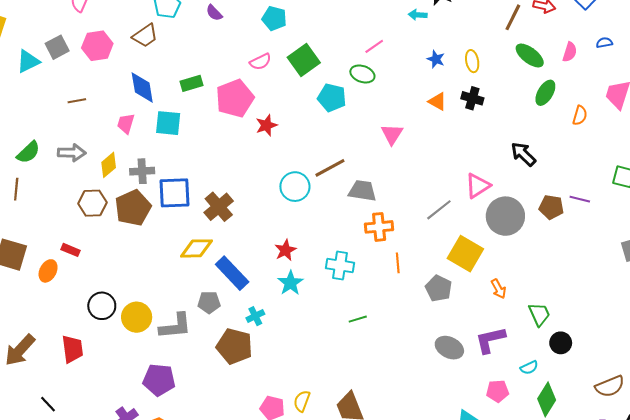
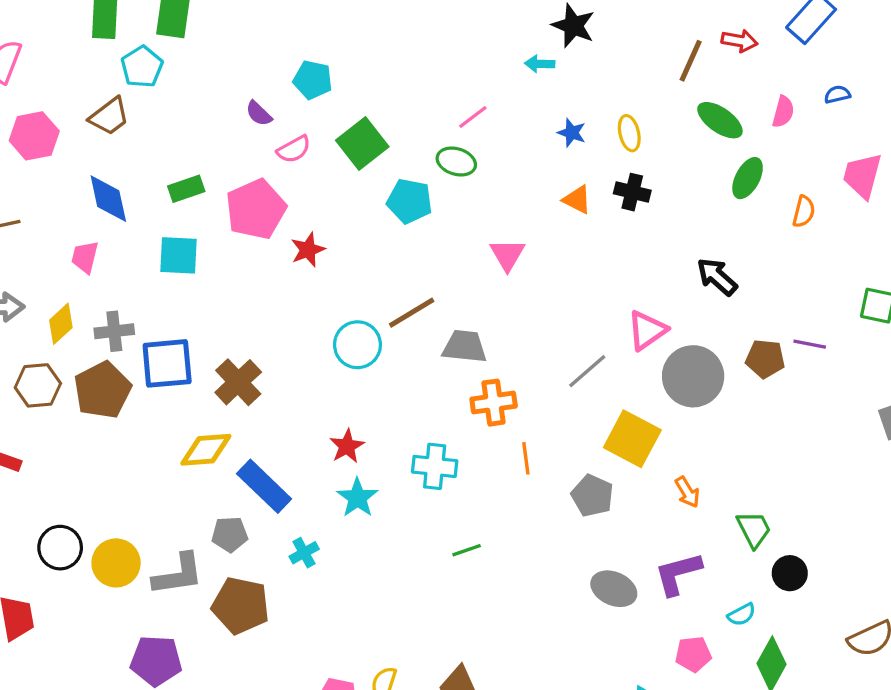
purple semicircle: (214, 13) -> (259, 114), moved
cyan square: (168, 123) -> (179, 255), moved
brown pentagon: (234, 346) -> (241, 606), moved

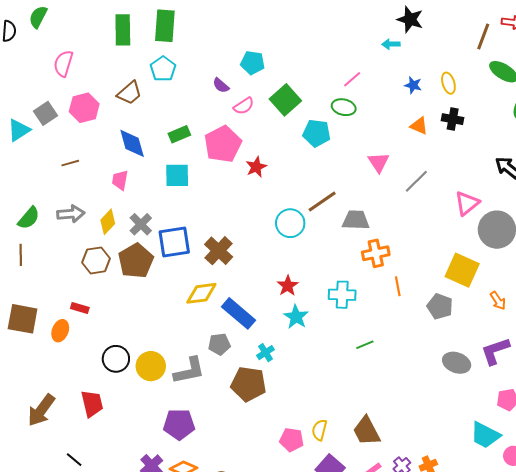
cyan pentagon: (142, 67) -> (163, 69), moved
gray cross: (114, 331) -> (141, 224), turned -35
gray line: (587, 371) -> (416, 181), moved
brown pentagon: (241, 606) -> (248, 384), moved

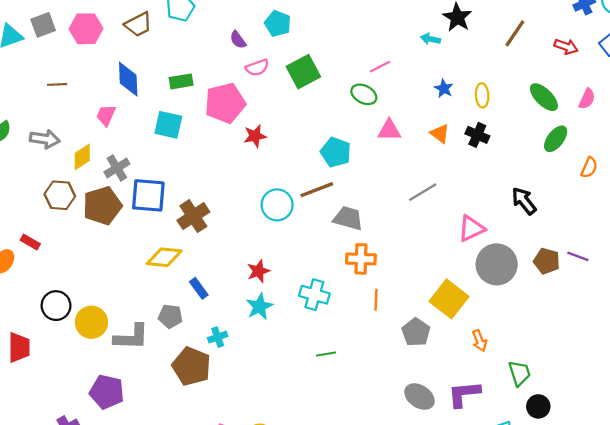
brown line: (483, 36) -> (515, 33), moved
cyan pentagon: (317, 133) -> (336, 152), moved
pink triangle: (379, 162) -> (389, 130), moved, turned 50
blue rectangle: (238, 313) -> (199, 288), size x0.6

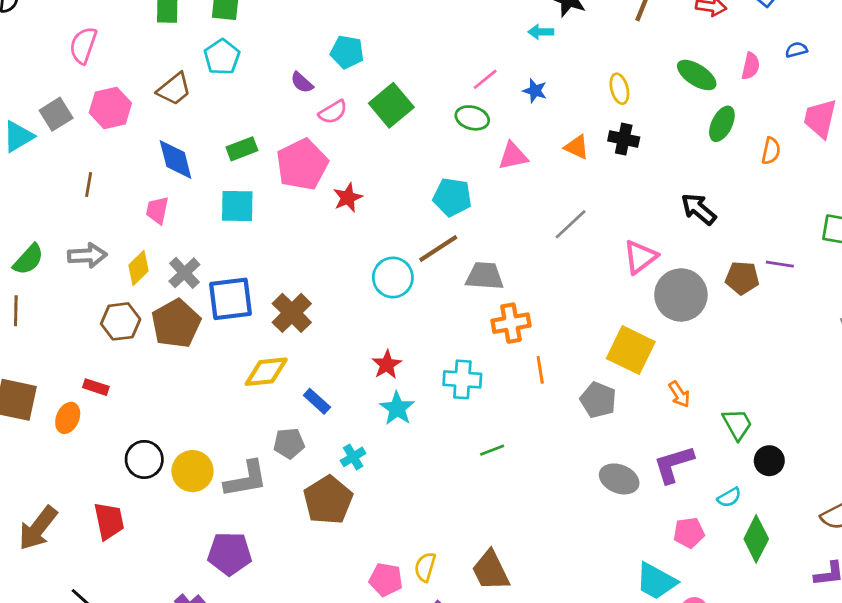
brown line: (57, 84) -> (89, 185), turned -66
blue star: (444, 88) -> (535, 91), moved
brown pentagon: (191, 366) -> (328, 500), turned 30

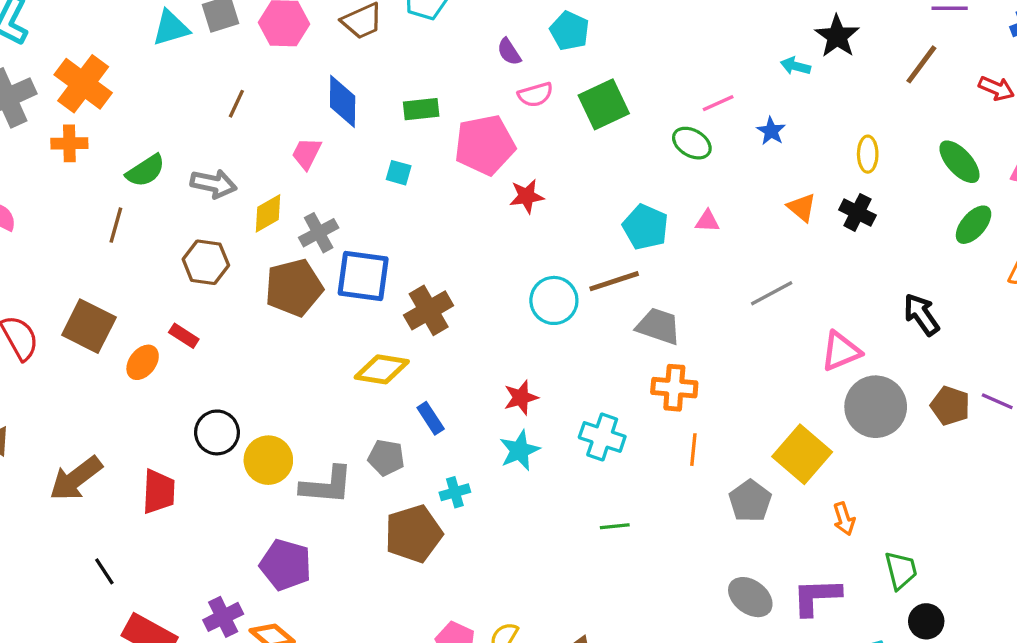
pink triangle: (513, 156) -> (707, 221), moved, size x0.7
cyan square: (237, 206) -> (399, 173), size x0.6
brown hexagon: (121, 321) -> (206, 262), moved

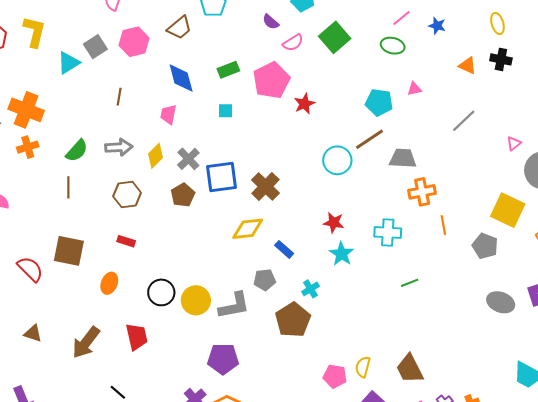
brown pentagon: (294, 288) -> (183, 195), size x0.7
pink triangle: (841, 351) -> (514, 143), size x0.6
orange ellipse: (143, 362) -> (109, 283), moved
red star: (521, 398) -> (334, 223), turned -30

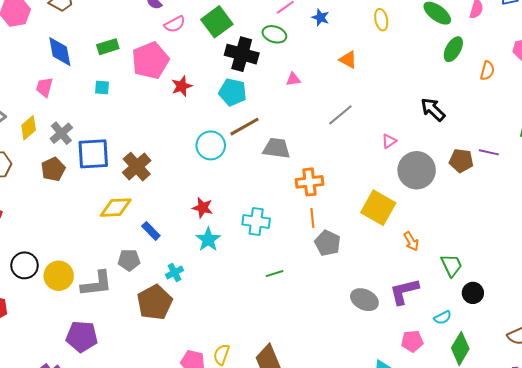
black cross: (501, 59) -> (242, 54), moved, size x1.5
cyan pentagon: (379, 102) -> (233, 92), moved
orange cross: (422, 192) -> (310, 182), moved
gray pentagon: (485, 246) -> (328, 243), moved

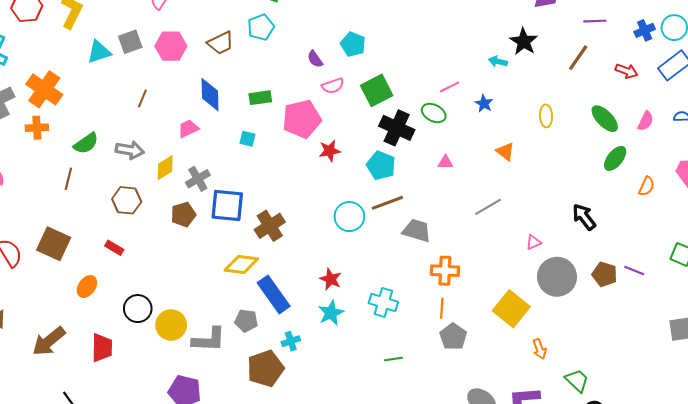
pink trapezoid: (44, 87) -> (188, 129), turned 40
blue rectangle: (151, 231) -> (274, 294), size x1.8
green trapezoid: (452, 265) -> (577, 380), turned -30

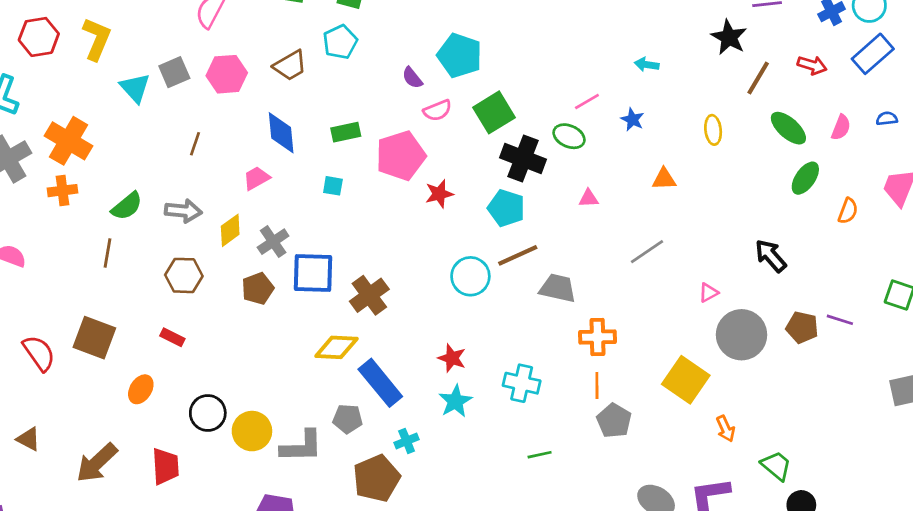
black star: (524, 42) -> (729, 37), moved
cyan pentagon: (353, 44) -> (460, 56), size x1.4
cyan triangle: (99, 52) -> (135, 88), turned -50
brown line: (578, 58) -> (758, 78), moved
orange triangle: (505, 152) -> (664, 179), turned -36

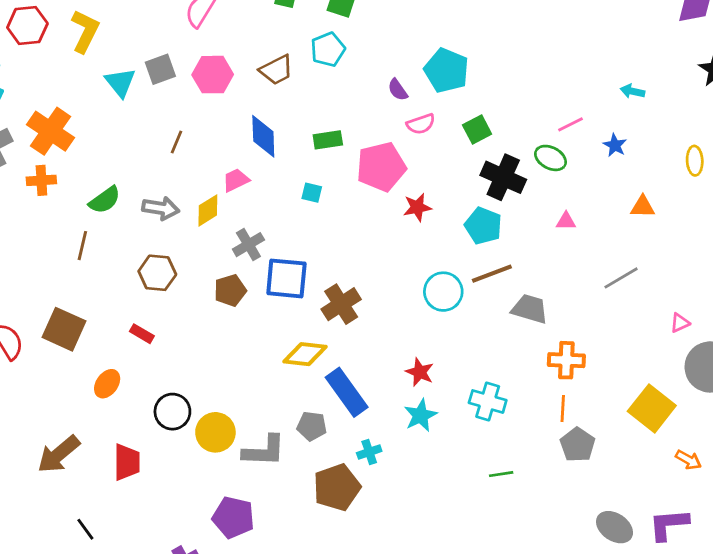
green square: (494, 112) -> (477, 129), size x0.7
yellow diamond: (230, 230) -> (208, 210), moved
orange arrow: (726, 429) -> (688, 460), turned -40

